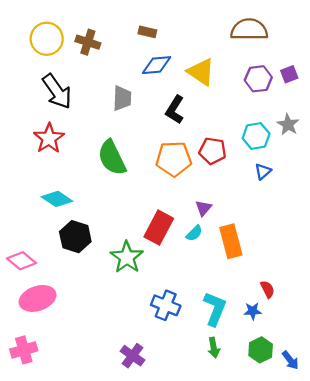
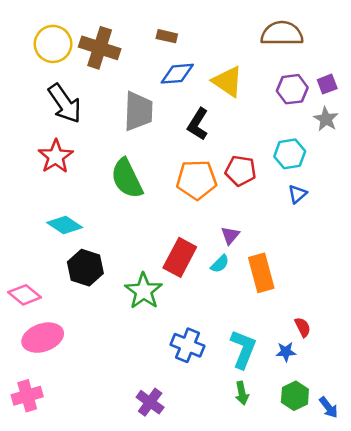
brown cross: (88, 42) -> (100, 48), size x1.4
gray trapezoid: (122, 98) -> (138, 111), size x1.4
gray star: (288, 125) -> (326, 119), moved

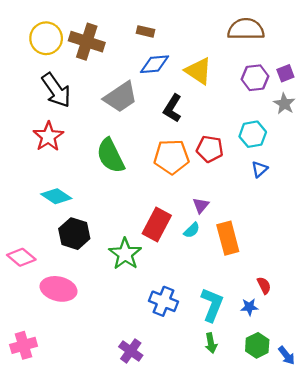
gray trapezoid: (138, 111) -> (121, 97), turned 54
pink ellipse: (43, 338) -> (59, 289), moved, turned 32

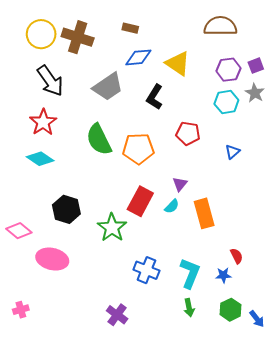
cyan hexagon: (253, 134) -> (226, 102), moved
orange pentagon: (171, 157) -> (138, 149), moved
cyan diamond: (56, 196) -> (40, 159), moved
pink cross: (24, 345) -> (21, 310), size x0.7

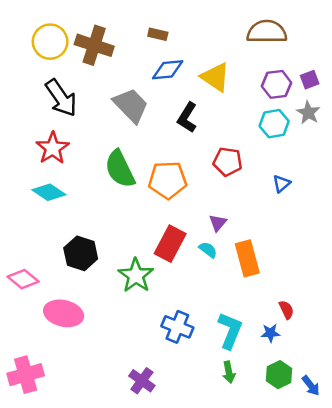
gray trapezoid: (108, 87) -> (131, 105), turned -100
cyan semicircle: (172, 206) -> (208, 250), turned -98
pink cross: (21, 310) -> (26, 375), size x1.8

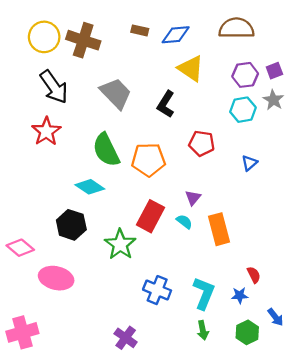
blue diamond: (168, 70) -> (176, 35), moved
cyan diamond: (49, 192) -> (90, 187), moved
blue arrow: (311, 386) -> (276, 317), moved

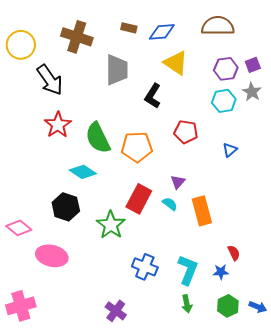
yellow circle: (44, 37) -> (21, 45), moved
gray trapezoid: (116, 93) -> (117, 70), moved, turned 44
red star: (46, 131) -> (58, 125), moved
blue arrow: (276, 317) -> (258, 307), moved, turned -30

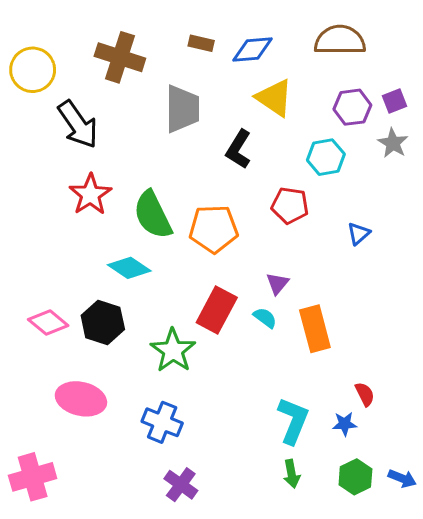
cyan hexagon: (224, 101) -> (326, 157), moved
pink diamond: (19, 228) -> (48, 322), moved
blue cross: (145, 267) -> (162, 422), moved

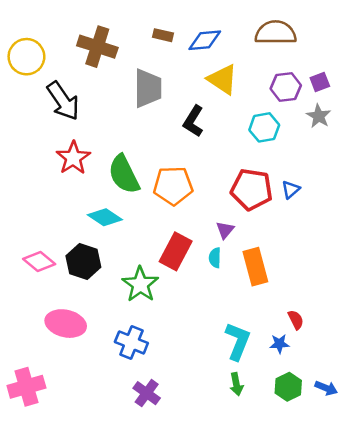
red pentagon: (290, 205) -> (252, 189), moved, size x1.4
cyan semicircle: (265, 318) -> (215, 258), turned -126

